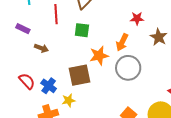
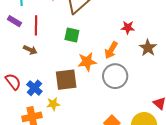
red line: (56, 14) -> (36, 25), moved
purple rectangle: (23, 29) -> (14, 21), moved

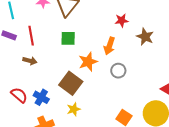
gray circle: (115, 76) -> (118, 71), size x0.6
brown square: (66, 80) -> (71, 83), turned -35
yellow star: (53, 104) -> (74, 109), moved

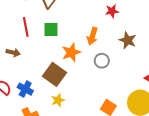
red star: (122, 20) -> (112, 11), moved
red line: (31, 36) -> (26, 27), moved
brown star: (145, 37) -> (128, 40), moved

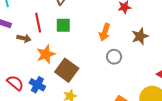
brown star: (128, 40) -> (140, 36), turned 30
orange star: (71, 52) -> (46, 54), moved
brown arrow: (13, 53) -> (24, 38), moved

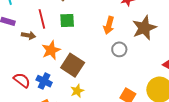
brown star: (140, 36) -> (144, 28), size x1.4

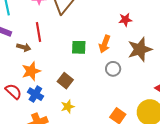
green square: (67, 20) -> (79, 47), moved
orange star: (51, 50) -> (31, 71), moved
brown square: (73, 65) -> (65, 81), size x0.7

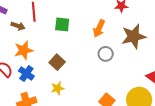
green square: (79, 47) -> (62, 24), moved

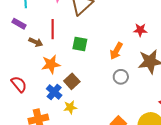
orange star: (24, 50) -> (51, 64), moved
blue cross: (26, 74) -> (54, 92), moved

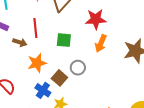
red star: (140, 30) -> (96, 19), moved, size x1.5
gray circle: (121, 77) -> (78, 68), moved

